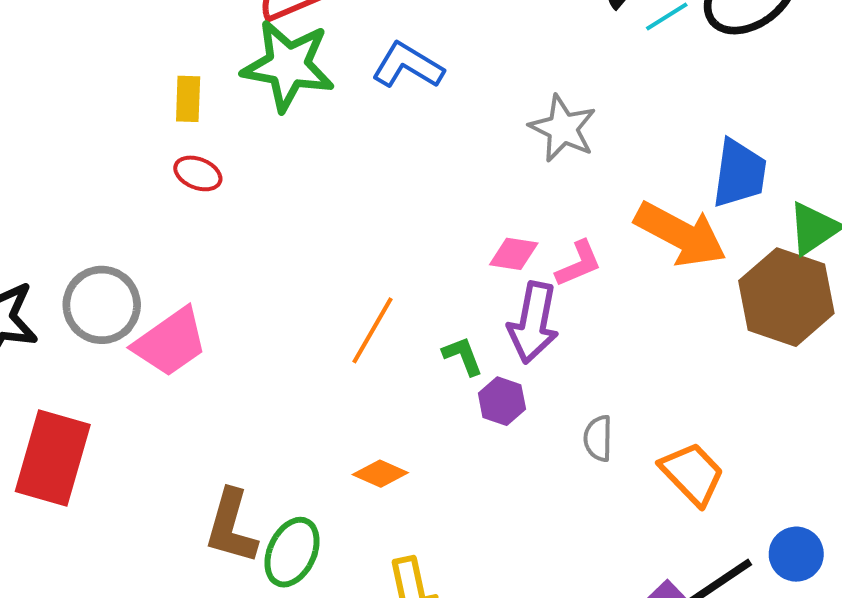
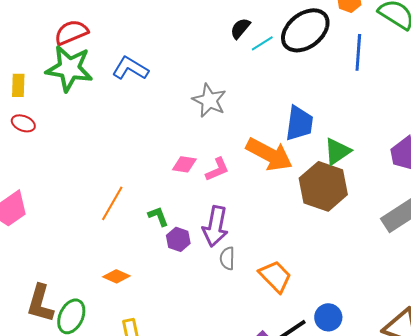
purple arrow: (533, 323) -> (215, 226), moved

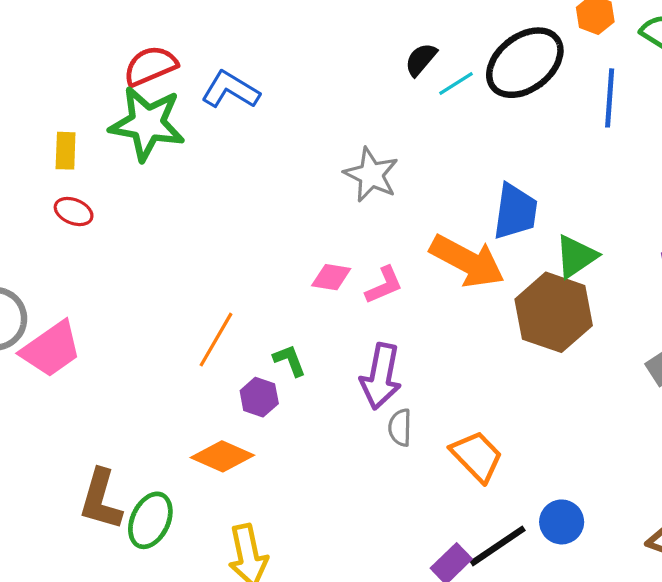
blue L-shape: (130, 68) -> (230, 90), moved
purple hexagon: (178, 239) -> (259, 397), moved
orange diamond: (116, 276) -> (222, 456), size x1.4

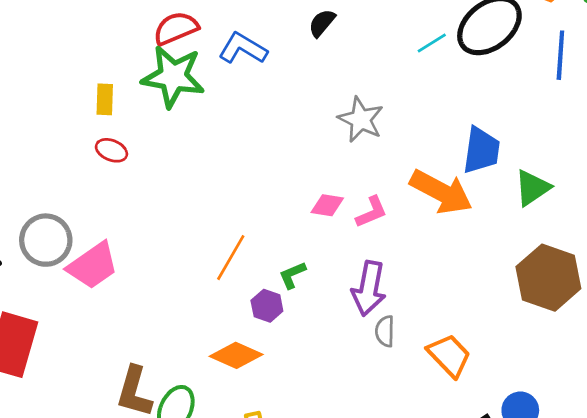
black semicircle: (421, 59) -> (322, 23), moved
brown hexagon: (554, 312) -> (548, 278), moved
green L-shape: (290, 360) -> (292, 275), turned -92

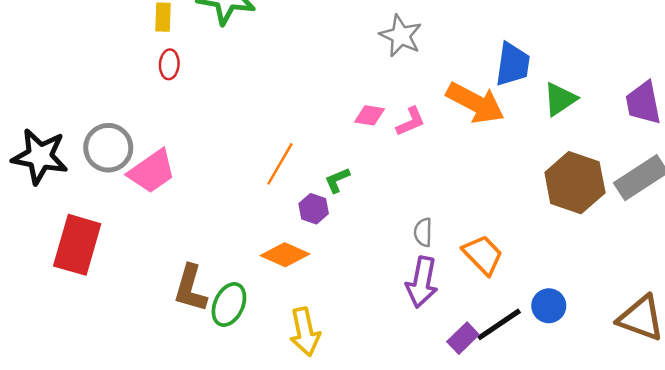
red ellipse: (111, 150) -> (169, 64), turned 72
purple arrow: (369, 288) -> (422, 282), moved

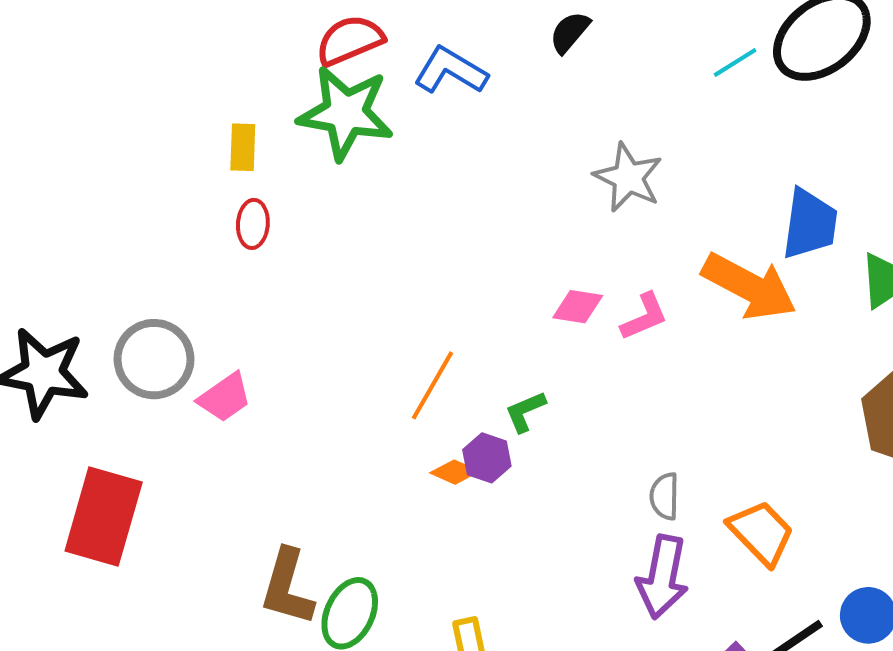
pink trapezoid: (152, 171) -> (225, 397), size x0.7
orange diamond: (285, 255) -> (455, 472), moved, size x0.6

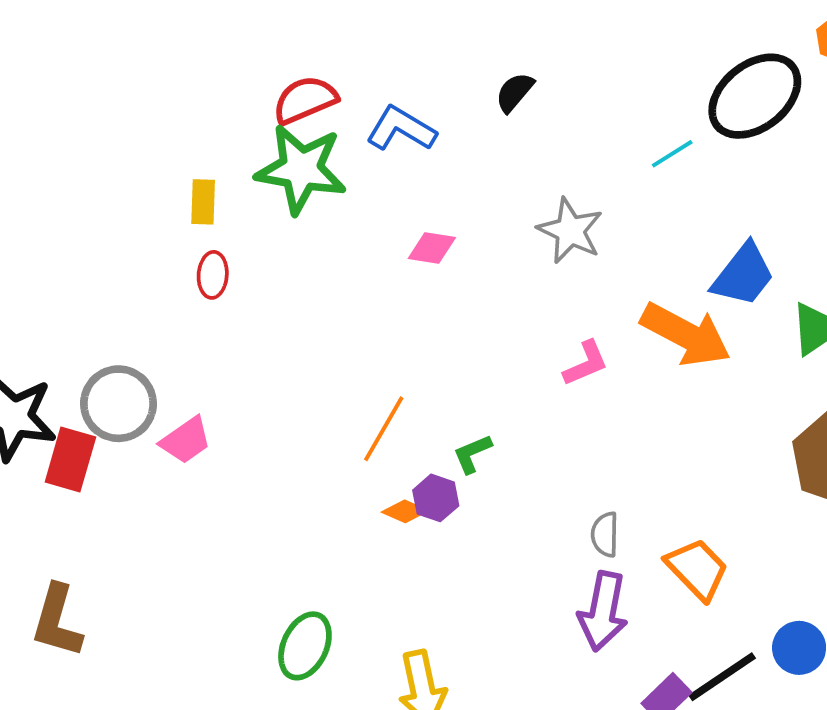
cyan line: (735, 63) -> (672, 154), moved
blue trapezoid: (810, 224) -> (743, 275), turned 30
pink diamond: (578, 307) -> (432, 248), moved
red rectangle: (104, 516) -> (70, 459), moved, size x0.7
brown L-shape: (287, 587) -> (57, 621), moved

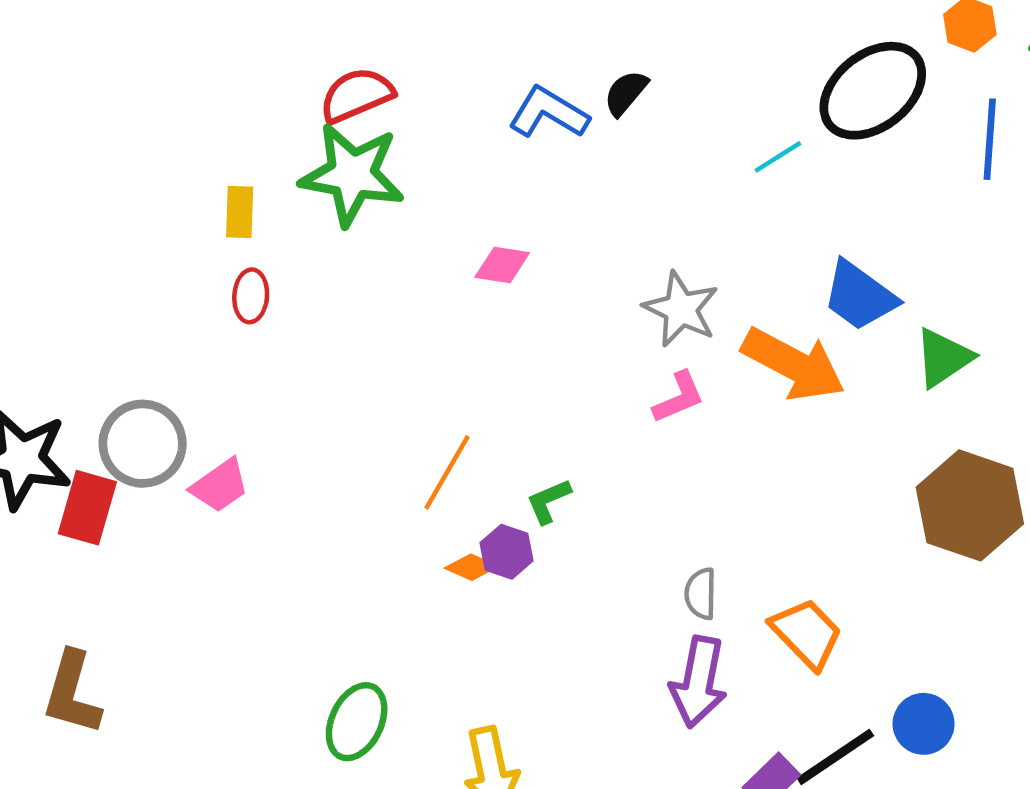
black semicircle: (515, 92) -> (626, 93), moved
blue L-shape: (401, 129) -> (549, 113), moved
gray star: (570, 231) -> (681, 309), moved
blue trapezoid: (743, 275) -> (860, 296), turned 88

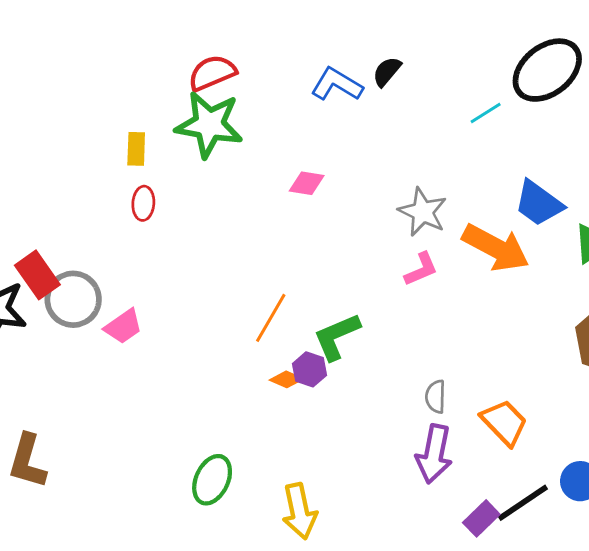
green L-shape: (549, 501) -> (337, 337), size x1.6
red rectangle: (87, 508) -> (37, 275), moved, turned -51

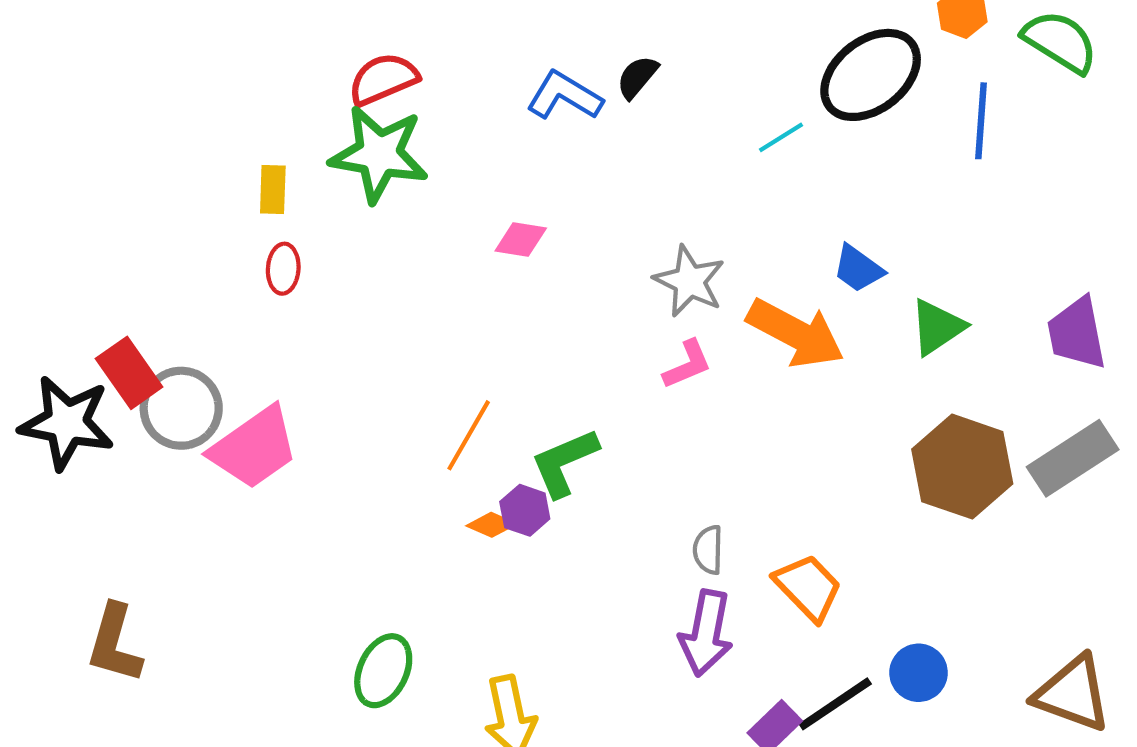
blue trapezoid: (539, 203) -> (858, 269), size x0.7
pink trapezoid: (123, 326) -> (254, 448), size x1.6

